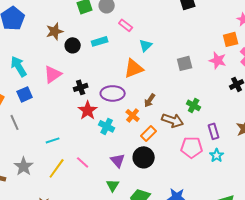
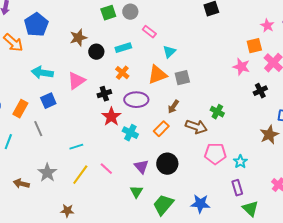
gray square: (185, 63) -> (182, 78), moved
cyan arrow: (19, 66) -> (42, 73), turned -50
orange cross: (133, 115) -> (122, 73), moved
purple rectangle: (214, 131) -> (237, 188), moved
orange rectangle: (149, 133) -> (161, 129), moved

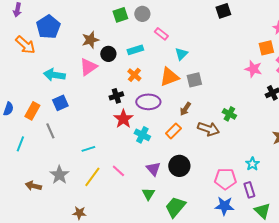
pink triangle: (76, 81) -> (88, 67), moved
pink pentagon: (215, 154) -> (225, 179), moved
blue star: (200, 204) -> (224, 206), moved

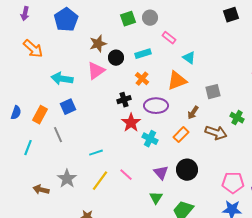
blue pentagon: (48, 27) -> (66, 20), moved
cyan triangle: (181, 54) -> (189, 58), turned -40
gray square: (194, 80) -> (213, 92), moved

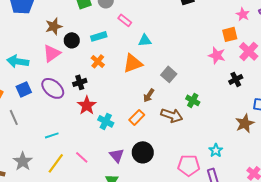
cyan triangle: (189, 58) -> (145, 40), turned -40
gray square: (213, 92) -> (169, 74), turned -35
purple ellipse: (156, 106) -> (53, 88), moved, turned 40

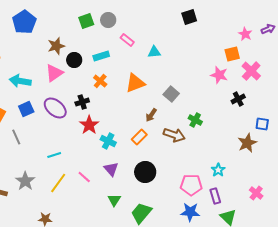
cyan triangle: (145, 40) -> (154, 52), moved
purple triangle: (117, 155) -> (111, 169), moved

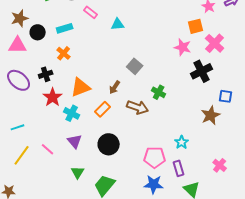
pink triangle: (54, 73) -> (18, 45), turned 36
orange triangle: (135, 83) -> (81, 87), moved
black cross: (238, 99) -> (202, 71), size x1.5

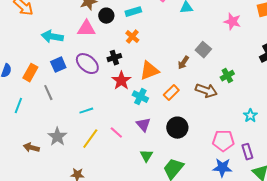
pink star: (183, 47) -> (232, 22), moved
brown arrow: (115, 87) -> (183, 63), moved
green cross: (159, 92) -> (227, 76), turned 32
cyan star: (182, 142) -> (250, 116), moved

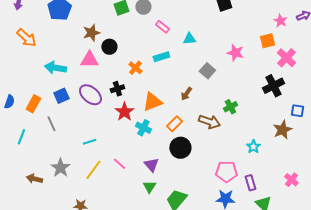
cyan rectangle: (133, 12) -> (161, 57), moved
gray square: (203, 50) -> (207, 71), moved
purple triangle: (143, 125) -> (151, 165), moved
black circle: (177, 128) -> (180, 148), moved

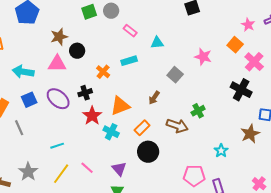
orange square: (267, 41) -> (235, 45), turned -35
black cross: (273, 86) -> (241, 90), turned -35

